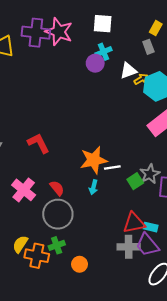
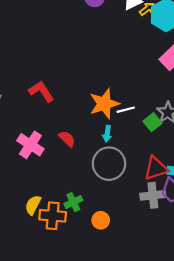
gray circle: (58, 214) -> (109, 164), moved

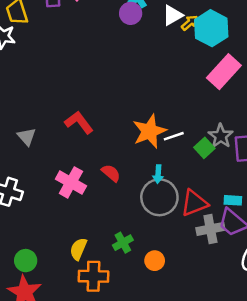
cyan arrow: (107, 134) -> (158, 174), moved
red triangle: (156, 168) -> (194, 203), moved
orange cross: (53, 216) -> (93, 276), moved

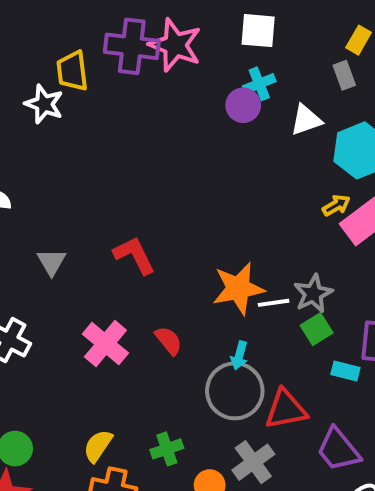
yellow arrow: (190, 23) -> (336, 205), moved
gray star: (221, 136) -> (313, 294), moved
cyan rectangle: (233, 200) -> (345, 371), moved
gray cross: (210, 229) -> (253, 462), moved, turned -36

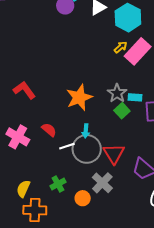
white line: (274, 303) -> (67, 146), moved
cyan rectangle: (345, 371) -> (135, 97), moved
red triangle: (286, 409) -> (114, 154), turned -40

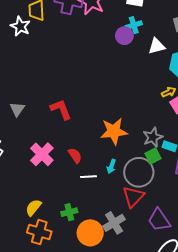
gray circle: (87, 149) -> (139, 172), moved
orange circle: (83, 198) -> (90, 233), size x1.6

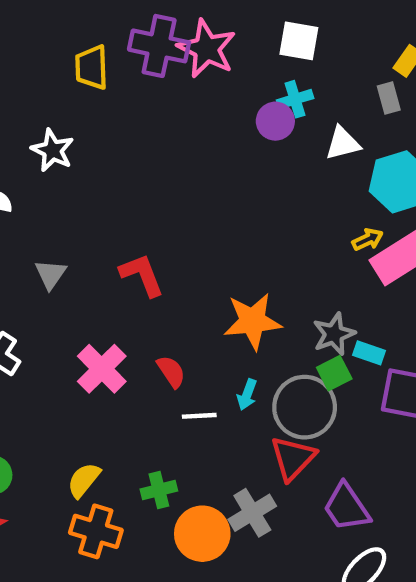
white star: (20, 26) -> (52, 150), moved

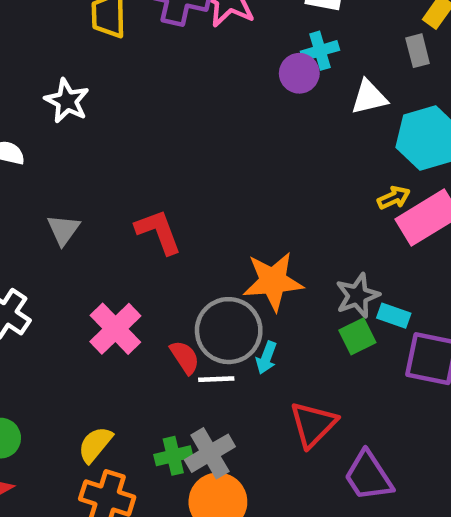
red semicircle: (171, 372) -> (185, 357), moved
gray circle: (305, 407) -> (229, 331), moved
gray cross: (252, 513) -> (210, 453), moved

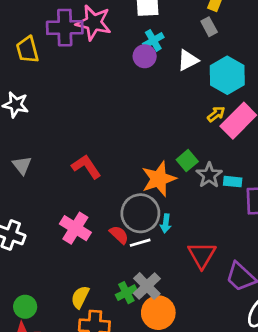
gray triangle: (63, 230) -> (22, 165), moved
green square: (357, 336) -> (187, 161), moved

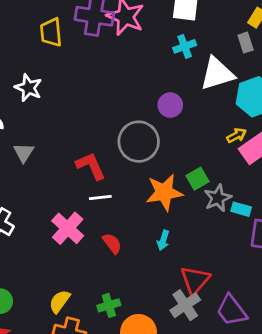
purple circle: (145, 56) -> (170, 105), moved
white triangle: (188, 60) -> (217, 74), size x1.5
gray circle: (140, 213) -> (139, 142), moved
white line: (140, 243) -> (100, 198), moved
gray cross: (147, 286) -> (185, 305), moved

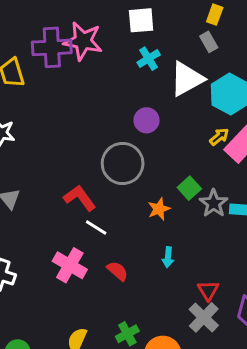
orange star: (164, 192) -> (159, 209), size x0.6
white line: (100, 198) -> (96, 228), turned 50
red triangle: (195, 280) -> (208, 290), size x0.7

